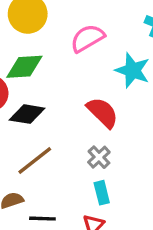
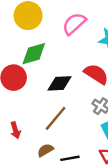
black diamond: (27, 114) -> (60, 83), moved

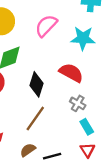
black diamond: (60, 83) -> (36, 84), turned -65

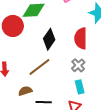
red semicircle: (71, 73) -> (81, 38), turned -135

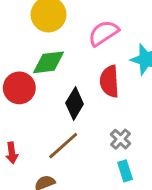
red semicircle: (81, 38) -> (109, 81), moved

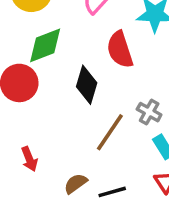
brown line: (63, 146) -> (110, 132), moved

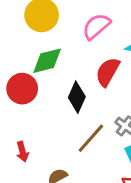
red semicircle: (120, 50) -> (108, 72), turned 40

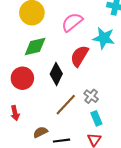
red circle: (22, 89) -> (22, 78), moved

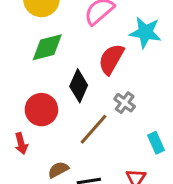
red circle: (22, 78) -> (41, 110), moved
gray cross: (91, 96) -> (125, 103), moved
cyan rectangle: (96, 118) -> (156, 143), moved

